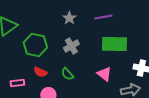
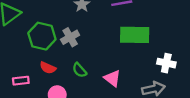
gray cross: (71, 46) -> (70, 37), moved
pink triangle: (104, 74) -> (112, 78), moved

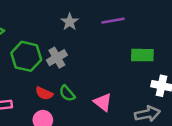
green rectangle: (135, 35) -> (142, 55), moved, size x0.7
red semicircle: (48, 68) -> (44, 93), moved

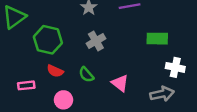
gray cross: (57, 58) -> (96, 41), moved
red semicircle: (44, 93) -> (55, 71), moved

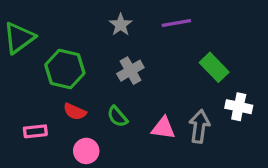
green rectangle: (157, 39) -> (214, 67), turned 45
pink triangle: (120, 83) -> (163, 128), turned -30
gray arrow: (162, 94) -> (199, 126), moved, turned -70

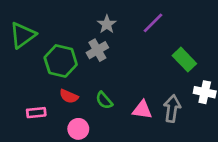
purple line: (176, 23) -> (153, 23), turned -35
gray cross: (130, 71) -> (97, 50), moved

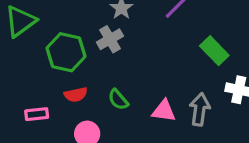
red semicircle: (69, 96) -> (76, 95), turned -36

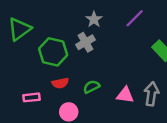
green semicircle: (118, 100) -> (91, 87), turned 105

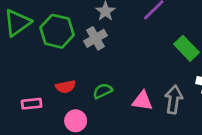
green hexagon: (53, 52) -> (57, 31), moved

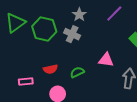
gray cross: (95, 38) -> (72, 34), turned -35
pink triangle: (142, 101) -> (106, 60), moved

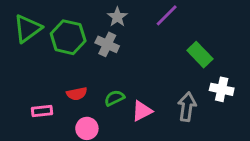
pink triangle: (106, 60) -> (142, 111), moved, turned -35

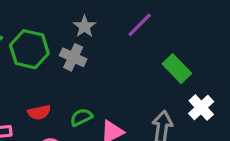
white cross: (222, 89) -> (201, 107), turned 35

